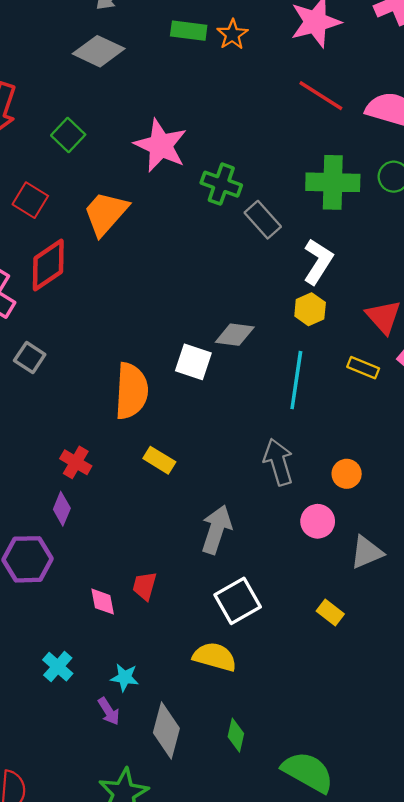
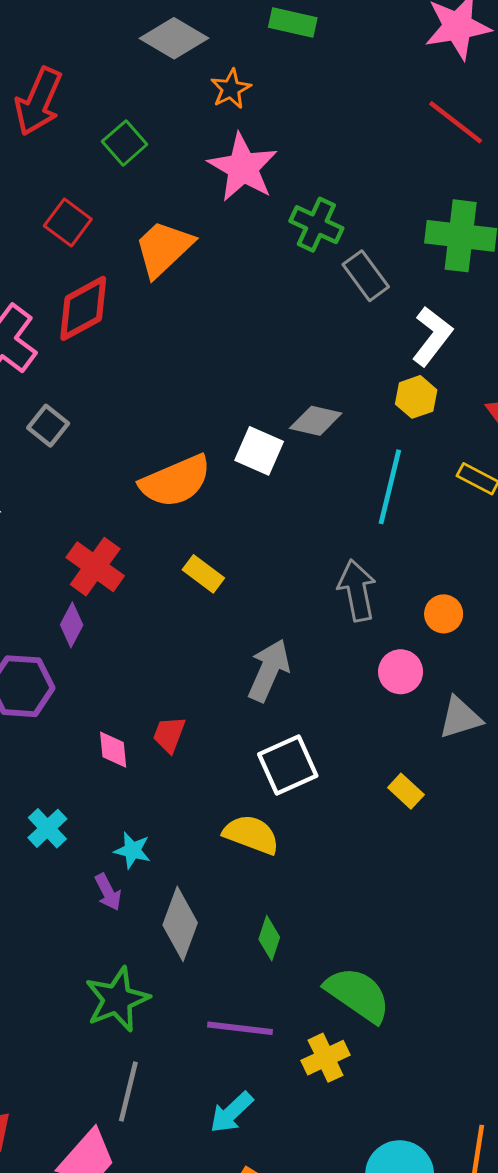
orange star: (232, 34) -> (231, 89), moved
orange semicircle: (131, 391) -> (176, 481), turned 58
red cross: (76, 462) -> (95, 567), size x1.4

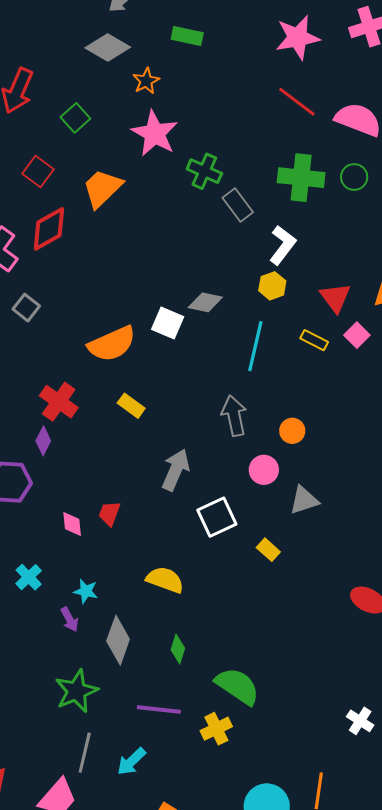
white square: (288, 765) -> (217, 517), moved
cyan arrow: (231, 1113) -> (131, 762), moved

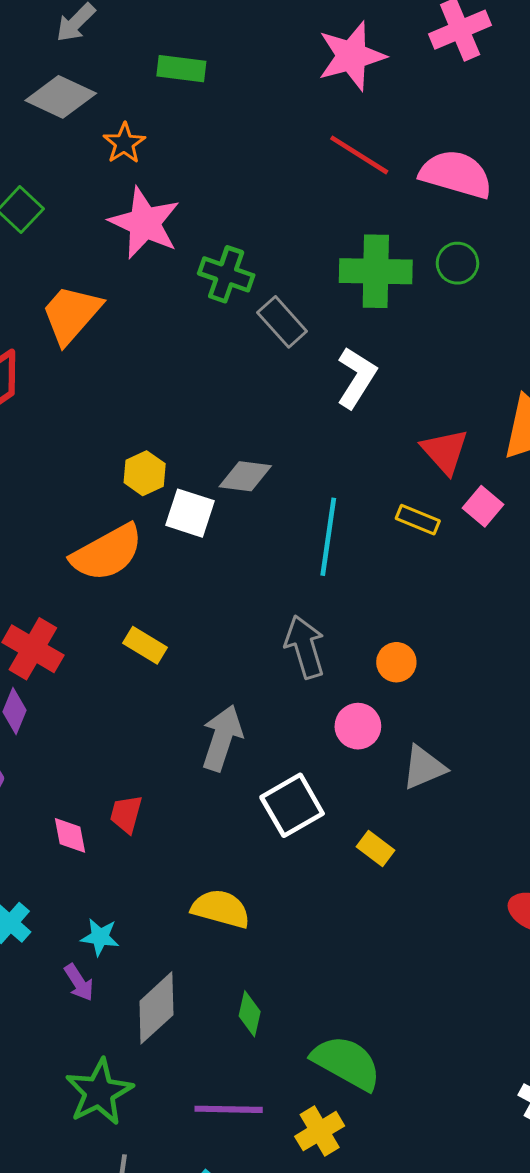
yellow hexagon: (272, 286) -> (145, 473), moved
gray diamond: (118, 640) -> (156, 1008), turned 33

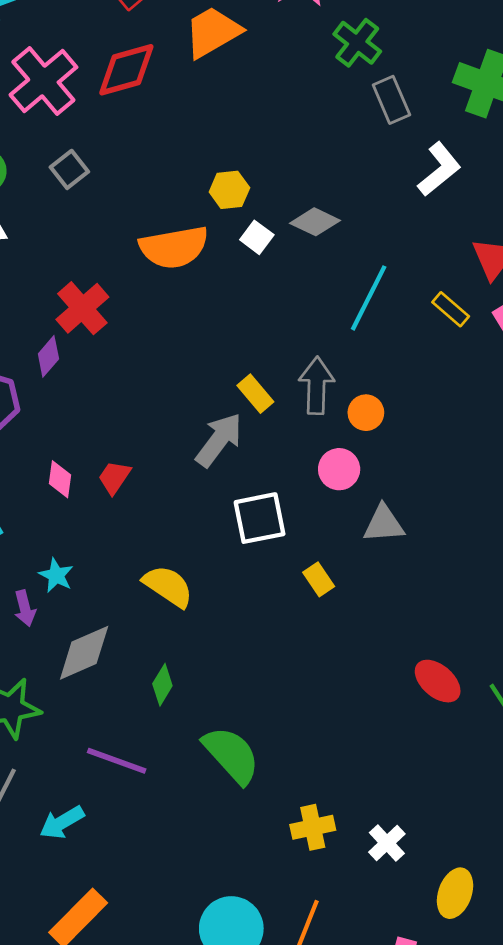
white square: (190, 513) -> (257, 237), size x0.7
yellow rectangle: (145, 645) -> (255, 394), moved
orange circle: (396, 662) -> (366, 413), moved
yellow cross: (320, 1131) -> (313, 827), moved

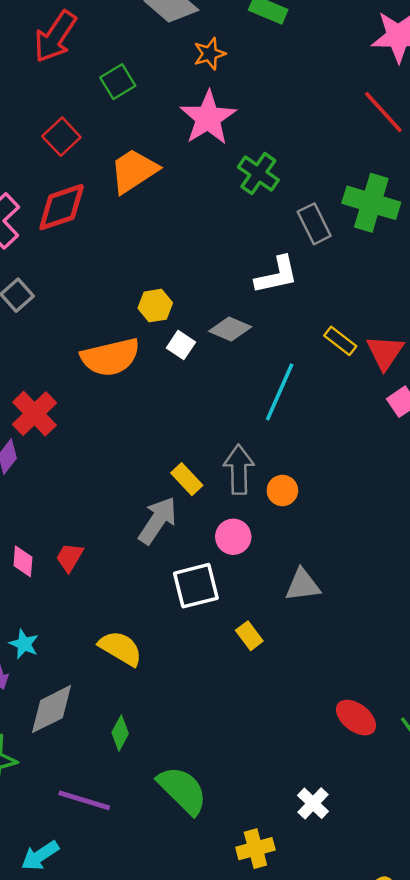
gray rectangle: (391, 100) -> (314, 224), moved
white L-shape: (439, 169) -> (277, 275), moved, turned 30
yellow rectangle: (451, 309) -> (340, 341), moved
pink circle: (339, 469) -> (233, 537), moved
white cross: (387, 843) -> (313, 803), moved

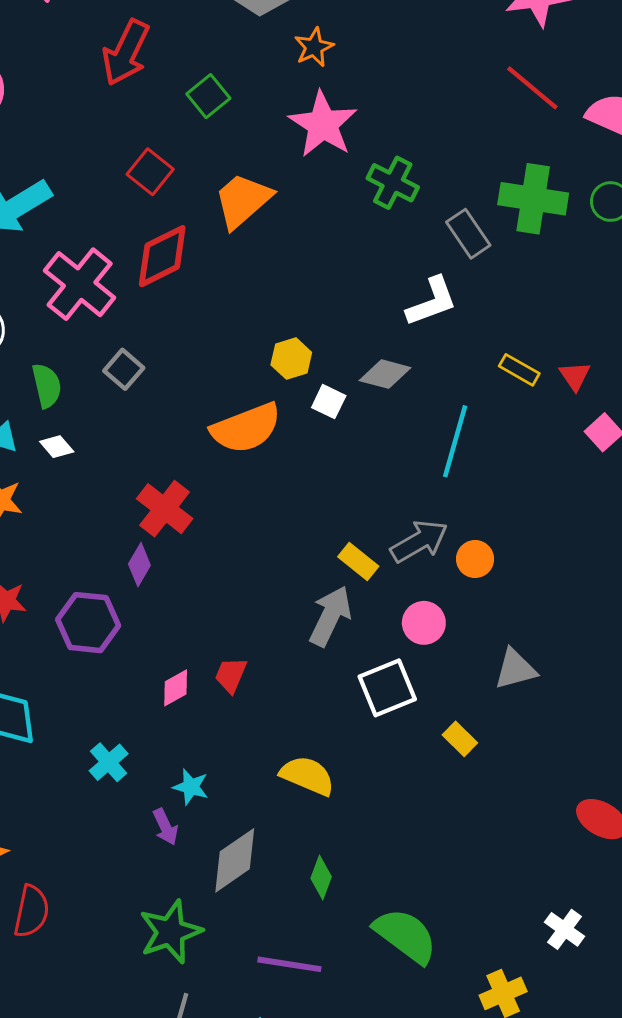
red triangle: (385, 352) -> (575, 376), size x0.7
gray arrow: (239, 470) -> (419, 541), turned 69
pink diamond: (23, 561) -> (176, 688), turned 64

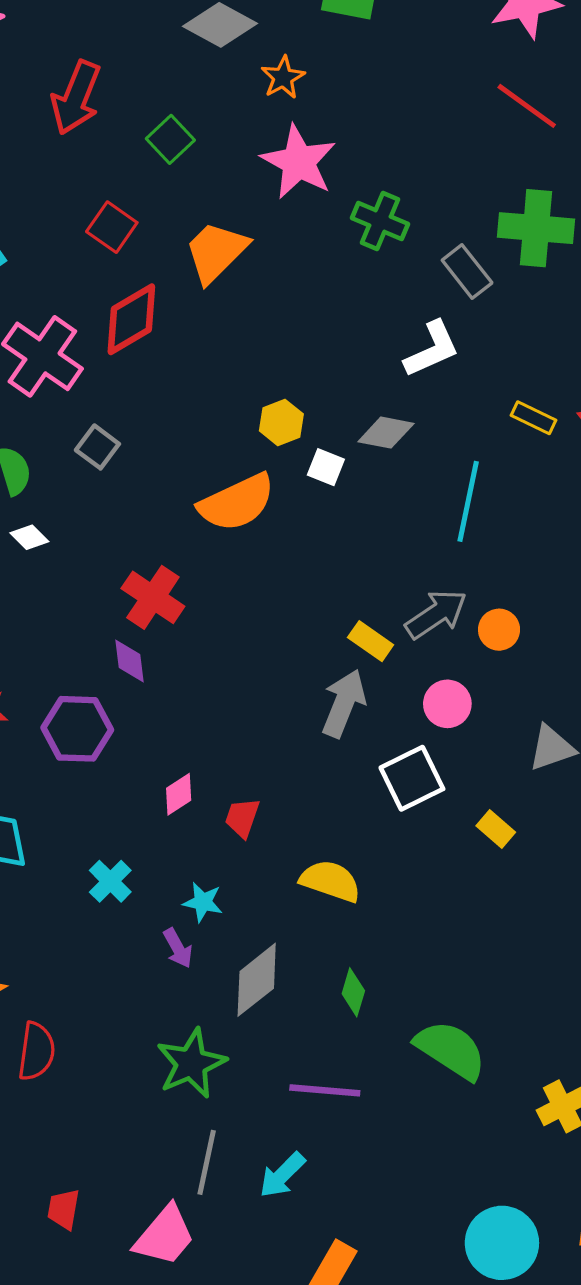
purple diamond: (139, 565) -> (130, 661), turned -33
red trapezoid: (231, 675) -> (242, 818), moved

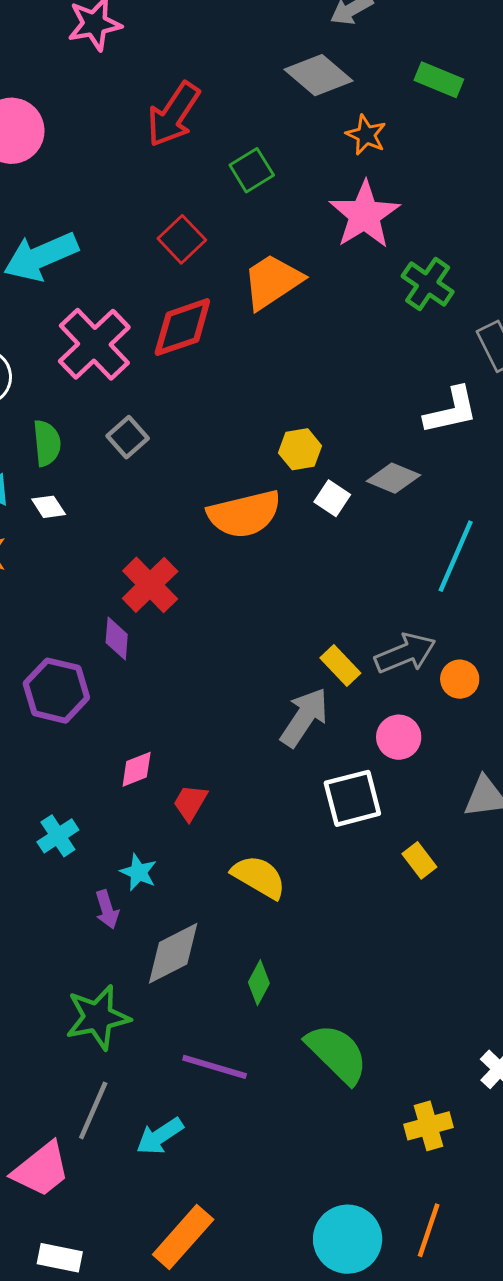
orange star: (283, 78) -> (366, 135), turned -30

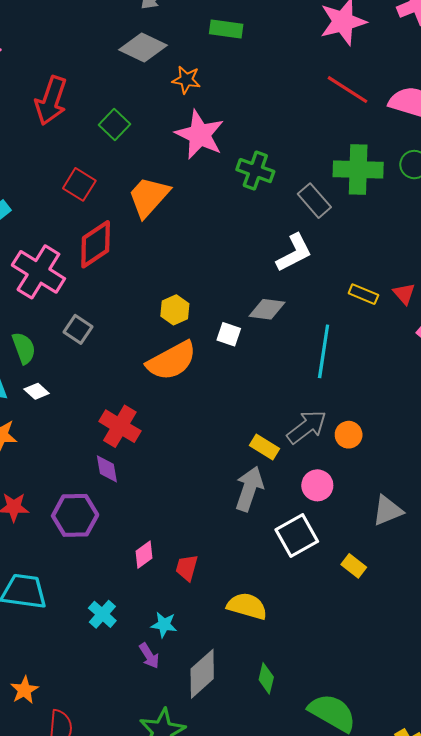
yellow hexagon: (300, 449) -> (175, 310), moved

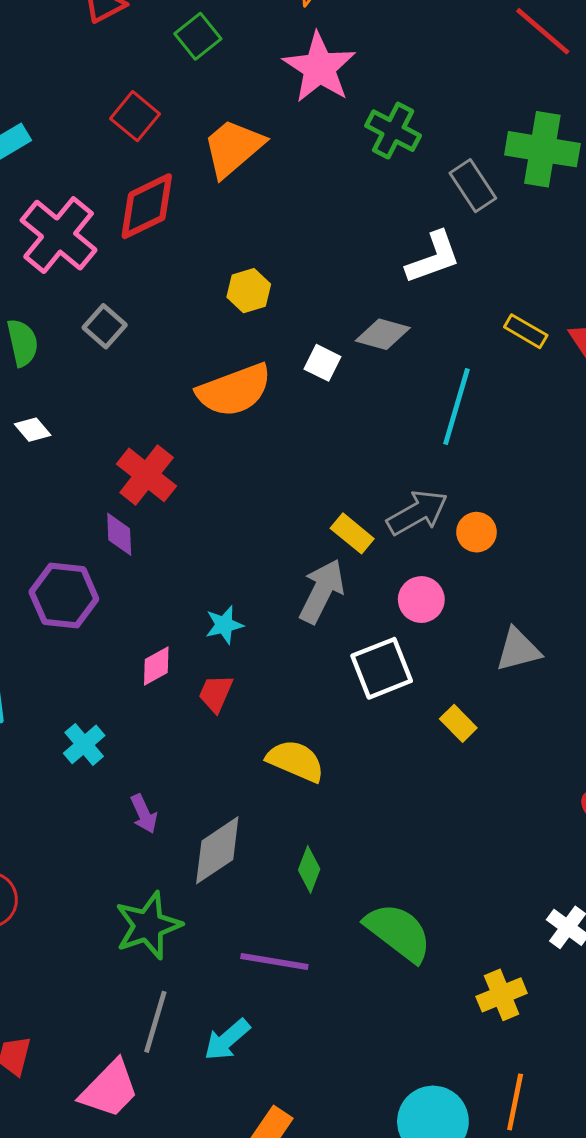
yellow hexagon: (175, 310) -> (249, 291), moved
white diamond: (37, 391) -> (33, 430), moved
cyan star: (164, 625) -> (224, 625), moved, turned -30

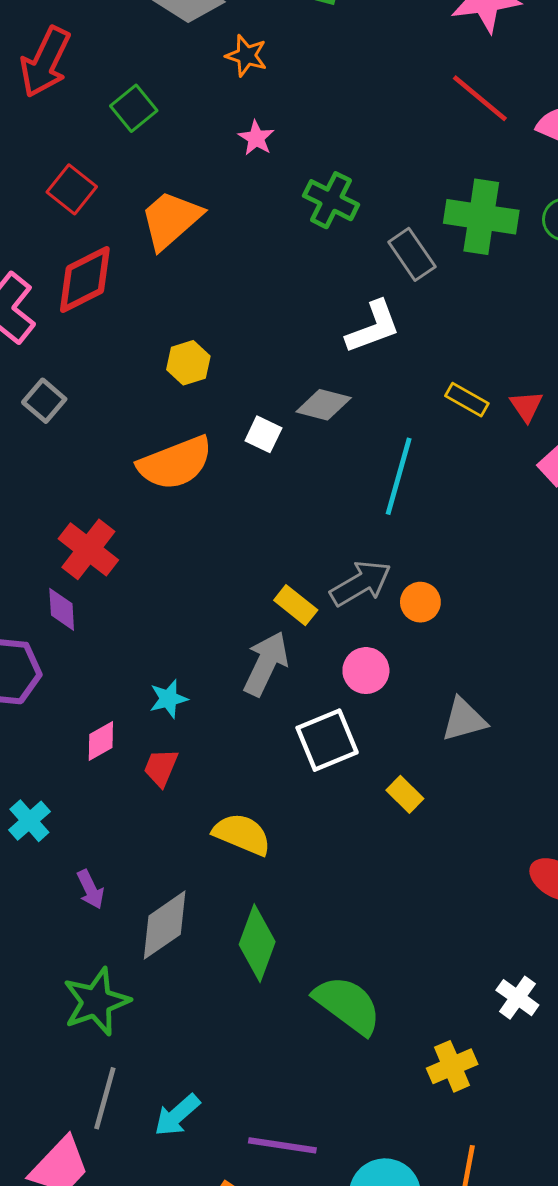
pink star: (319, 68) -> (256, 138), size x0.5
green diamond: (309, 869) -> (257, 943), size x1.6
purple line: (274, 962) -> (282, 1145), moved

